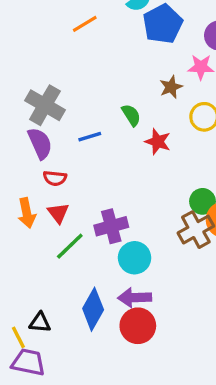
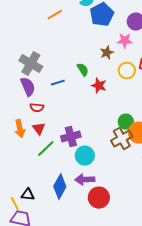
red circle: (138, 326) -> (99, 198), moved

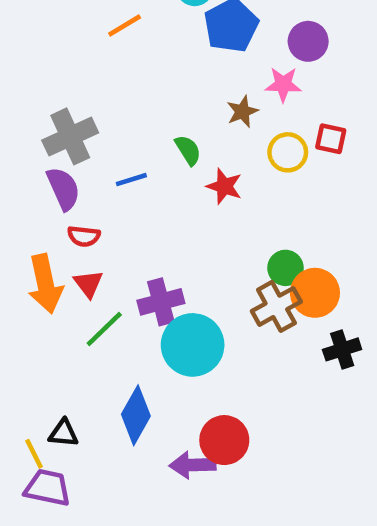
gray cross: (31, 64) -> (70, 136), turned 35
orange arrow: (20, 129) -> (45, 284), size x1.4
cyan circle: (85, 156) -> (193, 345), size x1.4
purple arrow: (85, 180) -> (193, 465), moved

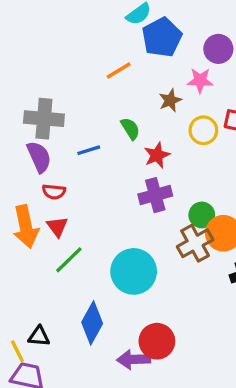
orange line: (125, 25) -> (119, 70), moved
gray cross: (70, 136) -> (44, 119), turned 30
red star: (224, 186) -> (157, 155), turned 30
purple cross: (161, 302) -> (155, 195), moved

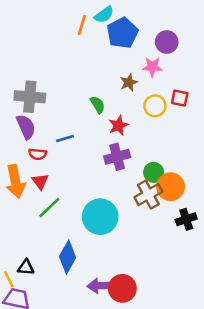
orange line: (119, 70) -> (82, 25), moved, turned -42
blue line: (89, 150) -> (65, 138), moved
red circle: (157, 341) -> (122, 288), moved

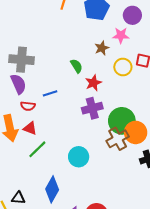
green circle: (154, 172) -> (122, 121), size x1.6
red triangle: (40, 181) -> (30, 128), turned -32
cyan circle: (100, 217) -> (79, 157), size x0.7

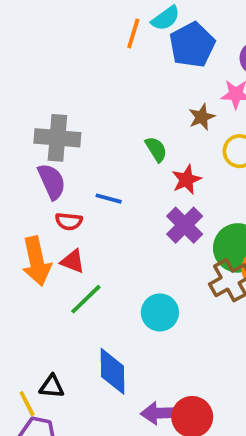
blue line: (50, 93) -> (109, 199), turned 32
purple cross: (92, 108) -> (185, 225), turned -30
blue diamond: (52, 189) -> (112, 371), turned -30

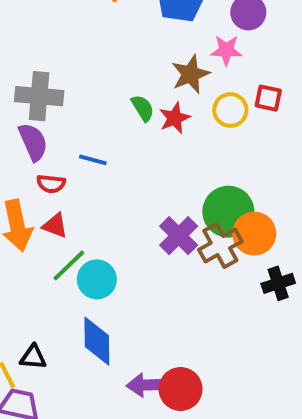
brown star: (202, 117) -> (190, 74), size x1.4
red star: (186, 180) -> (175, 118), moved
purple cross: (185, 225) -> (179, 236), moved
cyan circle: (160, 312) -> (97, 279), moved

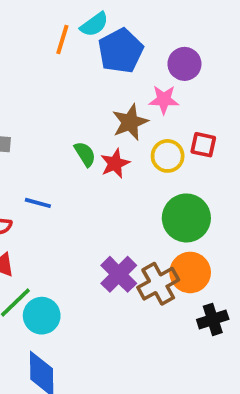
green circle: (228, 212) -> (186, 218), moved

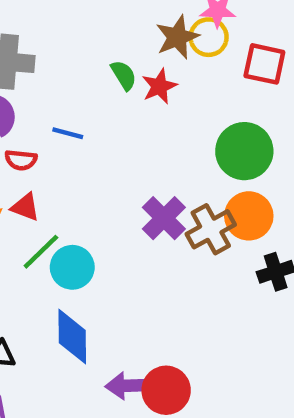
red square: (203, 145) -> (264, 64), size x1.4
yellow circle: (168, 156) -> (209, 37), moved

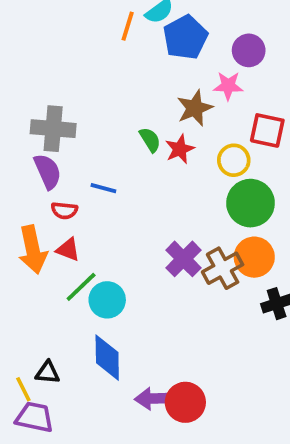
yellow circle: (209, 37) -> (234, 160), moved

